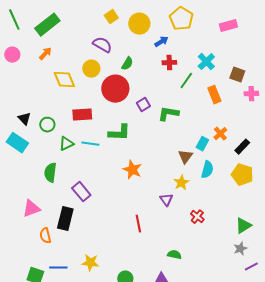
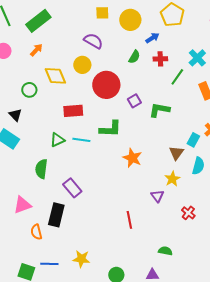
yellow square: (111, 17) -> (102, 13), turned 32
green semicircle: (127, 64) -> (134, 57), moved
green circle: (47, 125) -> (29, 90), moved
orange star: (132, 170) -> (132, 158), moved

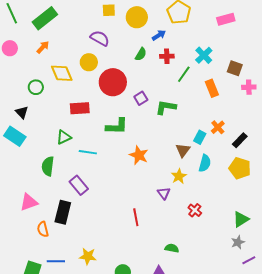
cyan line: (81, 140) -> (88, 152), moved

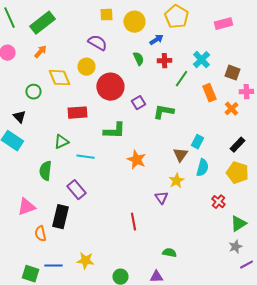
green semicircle: (141, 54) -> (138, 59), turned -56
orange cross: (218, 127) -> (231, 109), moved
red cross: (195, 210) -> (218, 202), moved

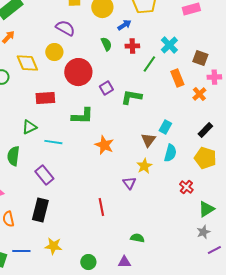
black rectangle: (60, 217) -> (40, 210), moved

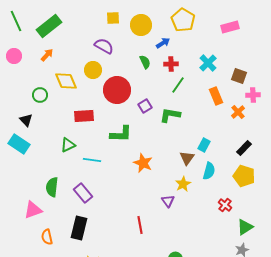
green line: (149, 64) -> (178, 85), moved
green semicircle: (13, 156) -> (52, 187), moved

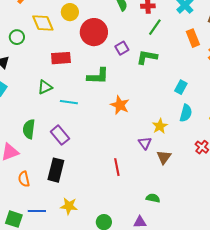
brown triangle: (187, 158) -> (164, 157), moved

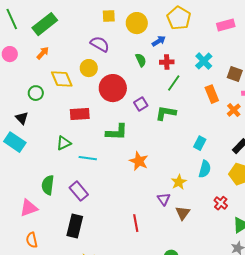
orange semicircle: (24, 179) -> (32, 240), moved

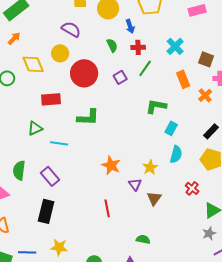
blue arrow: (159, 41) -> (130, 26), turned 104
purple square: (141, 104) -> (120, 77), moved
green L-shape: (166, 113) -> (156, 106), moved
orange star: (139, 161) -> (111, 165), moved

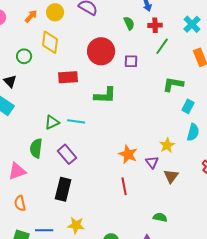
yellow circle: (60, 53) -> (55, 12), moved
yellow diamond: (33, 64) -> (50, 42), turned 30
purple square: (120, 77) -> (131, 61), moved, turned 32
green triangle: (35, 128) -> (52, 122), moved
orange star: (111, 165) -> (128, 154), moved

